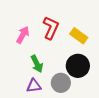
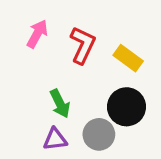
pink arrow: (23, 35) -> (37, 34), moved

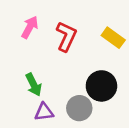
yellow rectangle: (128, 58) -> (113, 38), moved
green arrow: (60, 104) -> (34, 85), moved

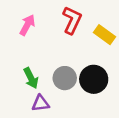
red L-shape: (66, 36) -> (72, 20), moved
gray circle: (79, 108) -> (65, 78), moved

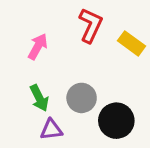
pink arrow: (27, 25) -> (38, 46), moved
black circle: (94, 79) -> (116, 121), moved

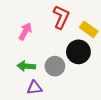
green arrow: (39, 98) -> (26, 66), turned 120
black circle: (116, 121) -> (78, 52), moved

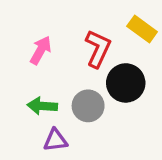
red L-shape: (61, 17) -> (98, 49), moved
yellow rectangle: (89, 29) -> (142, 29), moved

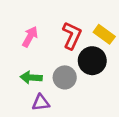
yellow rectangle: (142, 29) -> (104, 34), moved

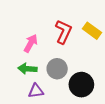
pink arrow: (30, 37) -> (31, 43), moved
black circle: (92, 61) -> (81, 85), moved

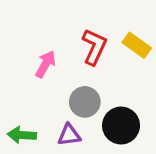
green arrow: (27, 69) -> (22, 135), moved
purple triangle: (36, 91) -> (69, 135), moved

